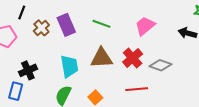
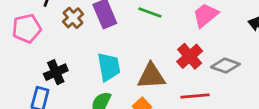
brown triangle: (102, 58) -> (151, 76), moved

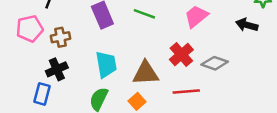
brown cross: (73, 18) -> (61, 37), moved, turned 30

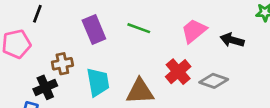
black arrow: (247, 25) -> (232, 40), moved
brown cross: (61, 37) -> (62, 64), moved

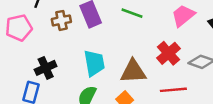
brown cross: (62, 64) -> (61, 20), moved

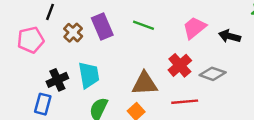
brown cross: (61, 20) -> (73, 33), turned -36
cyan trapezoid: (94, 63) -> (89, 75), moved

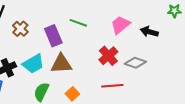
purple rectangle: (102, 27) -> (53, 36), moved
cyan trapezoid: (89, 75) -> (33, 64), turned 70
brown triangle: (145, 84) -> (61, 64), moved

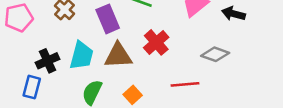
red cross: (108, 56) -> (156, 42), moved
cyan trapezoid: (33, 64) -> (82, 56), turned -45

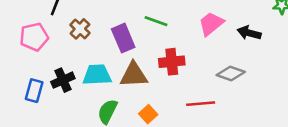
red cross: (156, 42) -> (172, 62), turned 35
cyan trapezoid: (82, 56) -> (97, 75), turned -108
blue rectangle: (32, 87) -> (34, 91), moved

